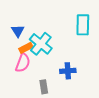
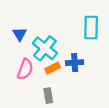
orange rectangle: (26, 48) -> (53, 68), moved
blue cross: (68, 71) -> (75, 63), moved

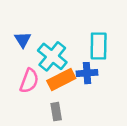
cyan rectangle: (91, 27) -> (99, 46), moved
orange rectangle: (53, 68) -> (61, 79), size x1.5

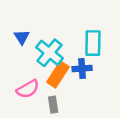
orange rectangle: (61, 79) -> (58, 74), turned -30
pink semicircle: (29, 81) -> (28, 89), moved, turned 40

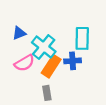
blue triangle: (22, 37) -> (19, 33), turned 40
pink semicircle: (28, 89) -> (24, 63), moved

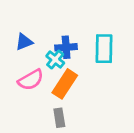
cyan cross: (44, 47) -> (55, 59), size x0.6
blue cross: (73, 61) -> (66, 47), moved

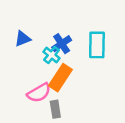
blue cross: (66, 47) -> (62, 44), turned -30
pink semicircle: (31, 80) -> (39, 93), moved

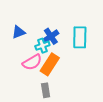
cyan cross: (52, 55) -> (42, 46), turned 32
pink semicircle: (39, 93) -> (32, 62), moved

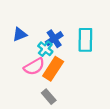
cyan cross: (42, 46) -> (45, 49), turned -32
gray rectangle: (46, 90) -> (49, 97), turned -32

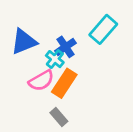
blue triangle: (20, 34) -> (24, 42), size x1.5
cyan rectangle: (85, 40) -> (103, 29), moved, turned 40

